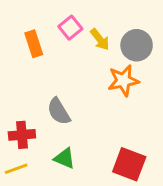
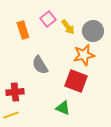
gray semicircle: (59, 111) -> (40, 65), moved
green triangle: (65, 158) -> (63, 108), moved
red square: (129, 164) -> (76, 81), moved

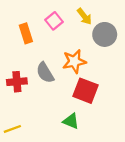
yellow arrow: (68, 27) -> (84, 16), moved
orange star: (84, 55) -> (74, 61), moved
red cross: (15, 92) -> (17, 82), moved

